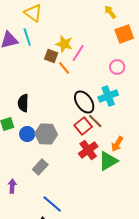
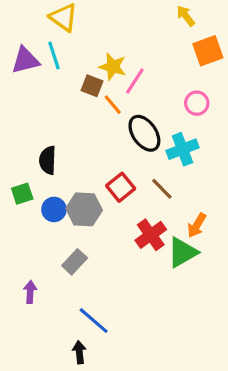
black ellipse: (84, 102) -> (144, 133), moved
red square: (83, 126) -> (121, 187), moved

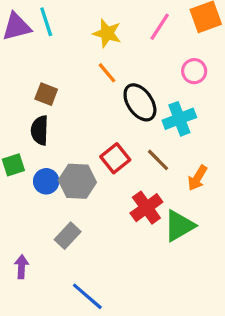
pink line: (135, 81) -> (160, 27), moved
brown square: (92, 86) -> (46, 94), moved
orange arrow: (197, 225) -> (197, 178), moved

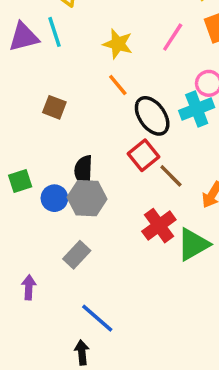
cyan cross: (179, 119) -> (197, 109), moved
black semicircle: (40, 130) -> (84, 171), moved
red square: (115, 158) -> (144, 155), moved

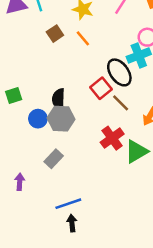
brown square: (54, 107) -> (55, 34), moved, turned 35
black ellipse: (152, 116) -> (119, 72), moved
green square: (20, 181) -> (14, 96), moved
blue line: (97, 318) -> (68, 204), turned -60
black arrow: (82, 352) -> (72, 223), moved

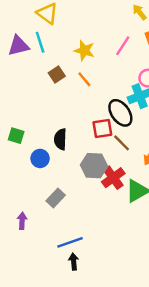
red square: (101, 88) -> (102, 128), turned 30
green square: (14, 96) -> (16, 136), turned 35
gray hexagon: (61, 119) -> (94, 166), moved

